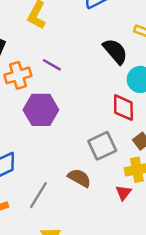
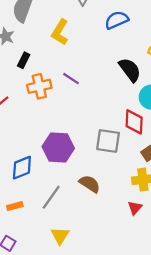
purple hexagon: (41, 110) -> (58, 147), moved
gray square: (102, 146) -> (108, 141), moved, turned 30
red triangle: (123, 193) -> (135, 208), moved

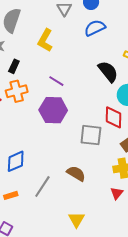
orange cross: (39, 86) -> (17, 91), moved
purple hexagon: (58, 147) -> (53, 110), moved
yellow triangle: (60, 236) -> (76, 220), moved

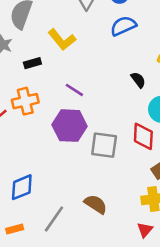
yellow L-shape: (45, 40) -> (62, 40), turned -70
black rectangle: (14, 66) -> (32, 63), moved, turned 48
black semicircle: (108, 72) -> (138, 80), size x0.6
gray square: (91, 135) -> (104, 145), moved

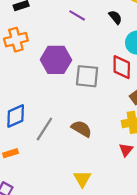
purple line: (74, 90) -> (77, 15), moved
gray line: (54, 219) -> (44, 129), moved

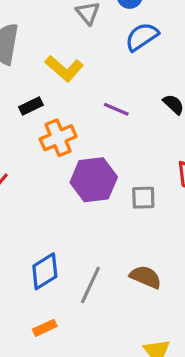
orange cross: (16, 40) -> (58, 138), moved
gray square: (87, 76) -> (143, 198), size x0.7

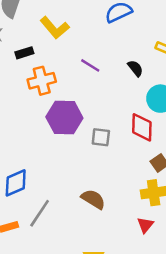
gray line: (90, 285) -> (40, 213), moved

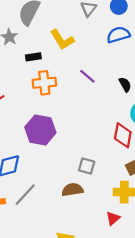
purple hexagon: (64, 118) -> (40, 130), moved
gray square: (101, 137) -> (87, 166), moved
brown semicircle: (93, 199) -> (72, 190), turned -50

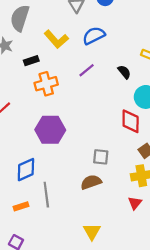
blue semicircle: (118, 35) -> (94, 36), moved
purple line: (87, 76) -> (87, 70), turned -70
gray line: (25, 195) -> (46, 195), turned -40

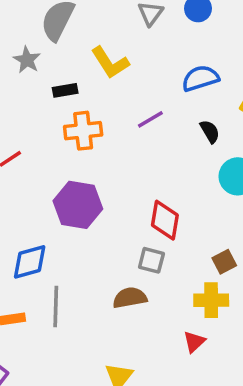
blue semicircle: (94, 36) -> (200, 78), moved
red diamond: (131, 121) -> (165, 220), moved

